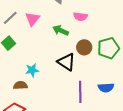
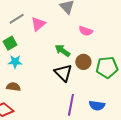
green arrow: (61, 30) -> (62, 51), moved
cyan star: (32, 70) -> (15, 62), moved

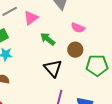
green arrow: (62, 51) -> (48, 39), moved
brown circle: (83, 62) -> (75, 50), moved

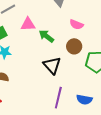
pink triangle: (31, 18) -> (28, 24), moved, turned 35

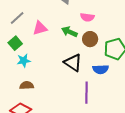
green arrow: (46, 36) -> (69, 32), moved
blue semicircle: (84, 100) -> (101, 69), moved

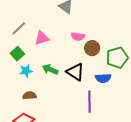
pink semicircle: (87, 17) -> (78, 36), moved
green arrow: (69, 32) -> (50, 69), moved

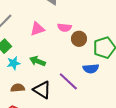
pink triangle: (42, 38) -> (37, 29), moved
black triangle: (75, 72) -> (42, 90), moved
purple line: (89, 102) -> (68, 81), moved, turned -45

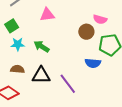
pink semicircle: (64, 28) -> (100, 19), moved
purple line: (68, 81) -> (68, 84), moved
black triangle: (42, 90) -> (41, 75), turned -42

